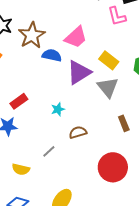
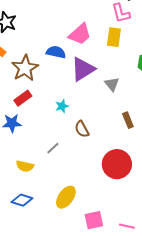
brown star: (32, 35) -> (25, 68), moved
yellow rectangle: (109, 60) -> (114, 37), moved, turned 60
gray triangle: (108, 87) -> (112, 84), size x0.7
brown semicircle: (78, 132) -> (82, 129), turned -102

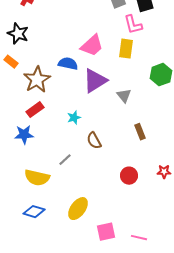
red circle: (117, 164) -> (129, 176), size x0.6
yellow semicircle: (25, 166) -> (37, 178), size x1.4

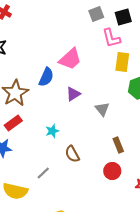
yellow rectangle: (126, 49) -> (122, 62), moved
blue semicircle: (68, 64) -> (46, 77), turned 102
purple triangle: (95, 81) -> (73, 94), size x0.6
red circle: (129, 176) -> (112, 171), moved

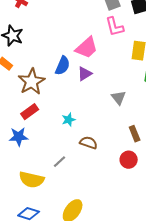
pink L-shape: (111, 38) -> (115, 27), moved
purple triangle: (73, 94) -> (85, 74), moved
brown semicircle: (72, 154) -> (89, 143), turned 138

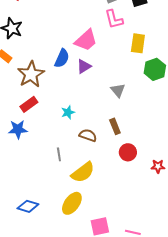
brown rectangle: (135, 134) -> (115, 126), moved
gray line: (60, 162) -> (59, 154), turned -56
yellow semicircle: (32, 180) -> (83, 172), moved, turned -50

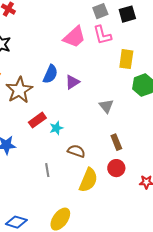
pink trapezoid: (86, 40) -> (74, 37), moved
red rectangle: (29, 104) -> (37, 120), moved
brown rectangle: (115, 126) -> (116, 142), moved
yellow semicircle: (83, 172) -> (88, 180), moved, turned -30

